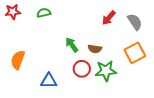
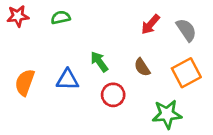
brown semicircle: (95, 49) -> (142, 67), moved, turned 48
green star: (106, 71) -> (167, 114), moved
blue triangle: (49, 81) -> (68, 80), moved

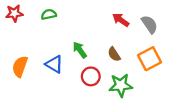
red arrow: (150, 24) -> (121, 20), turned 84
blue triangle: (68, 80) -> (54, 64), turned 30
green star: (167, 114) -> (121, 85), moved

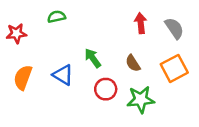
red star: (14, 13) -> (16, 33), moved
red arrow: (121, 20) -> (141, 23), turned 49

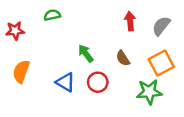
gray semicircle: (174, 28) -> (161, 26), turned -108
blue triangle: (63, 75) -> (65, 82), moved
green star: (141, 99) -> (149, 92), moved

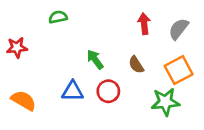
red star: (15, 31) -> (17, 47), moved
orange semicircle: (21, 71) -> (23, 101), moved, turned 100
blue triangle: (65, 82) -> (73, 91), turned -30

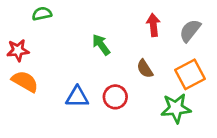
green semicircle: (58, 17) -> (42, 14), moved
green arrow: (95, 59) -> (101, 45), moved
orange semicircle: (23, 101) -> (25, 81), moved

